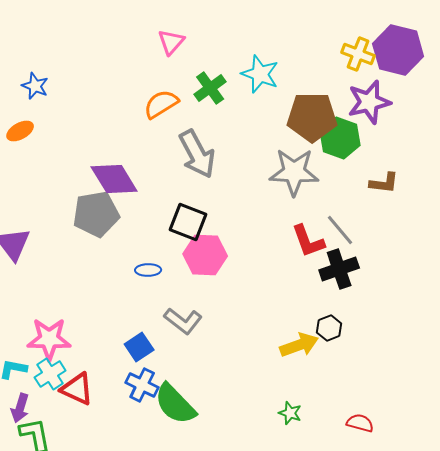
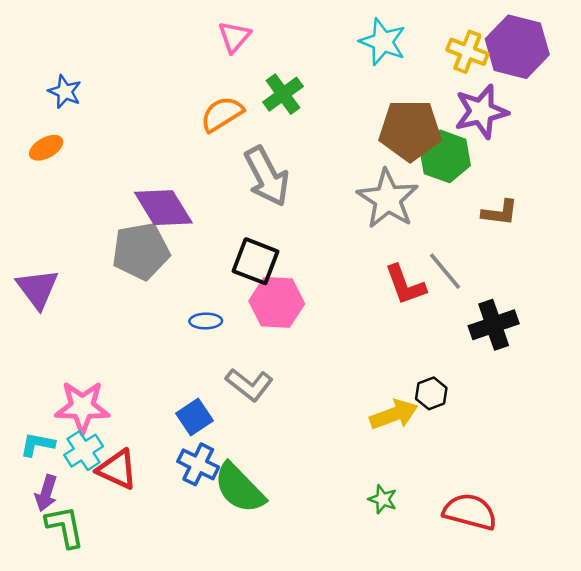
cyan star: (260, 74) -> (383, 42), moved
gray star: (294, 172) -> (388, 199), turned 30
black cross: (339, 269) -> (494, 325), moved
red semicircle: (360, 423) -> (470, 512), size x1.6

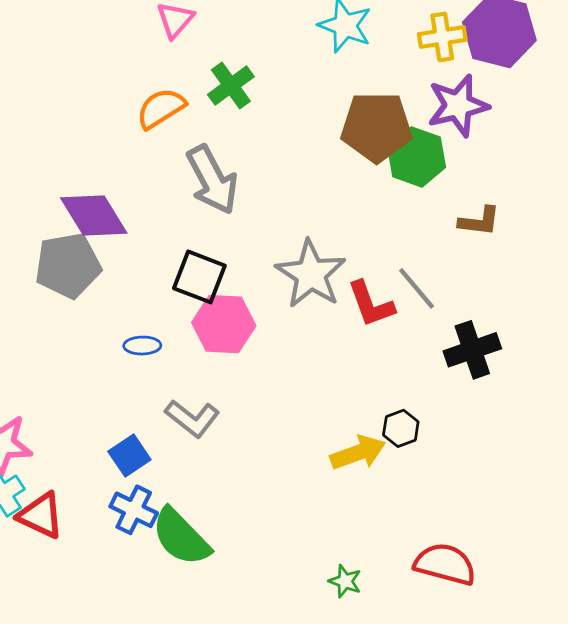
yellow cross: (467, 52) -> (442, 37), turned -30
gray star: (388, 199) -> (311, 274), moved
green star: (383, 499) -> (345, 581), moved

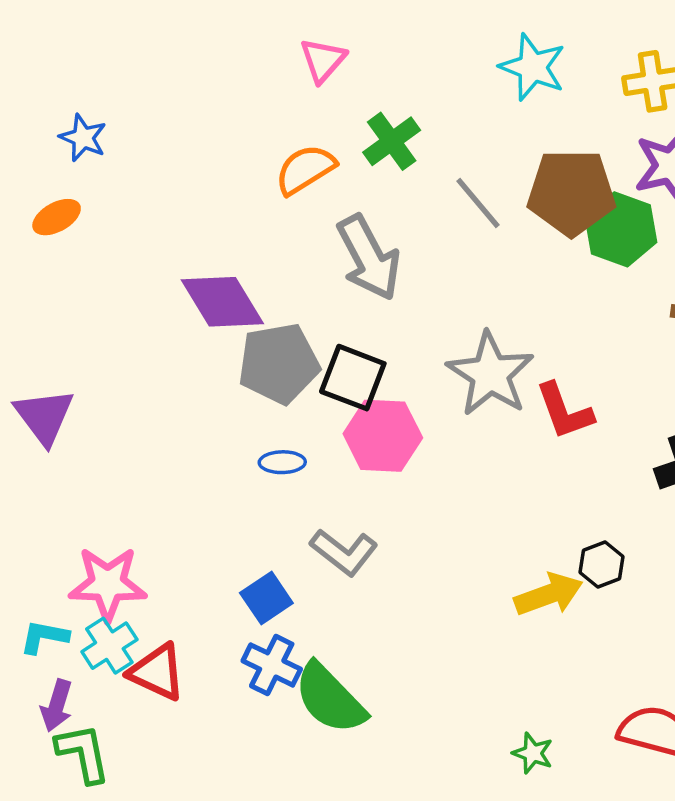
gray pentagon: (68, 266) -> (279, 363), moved
gray line: (417, 288) -> (478, 203), moved

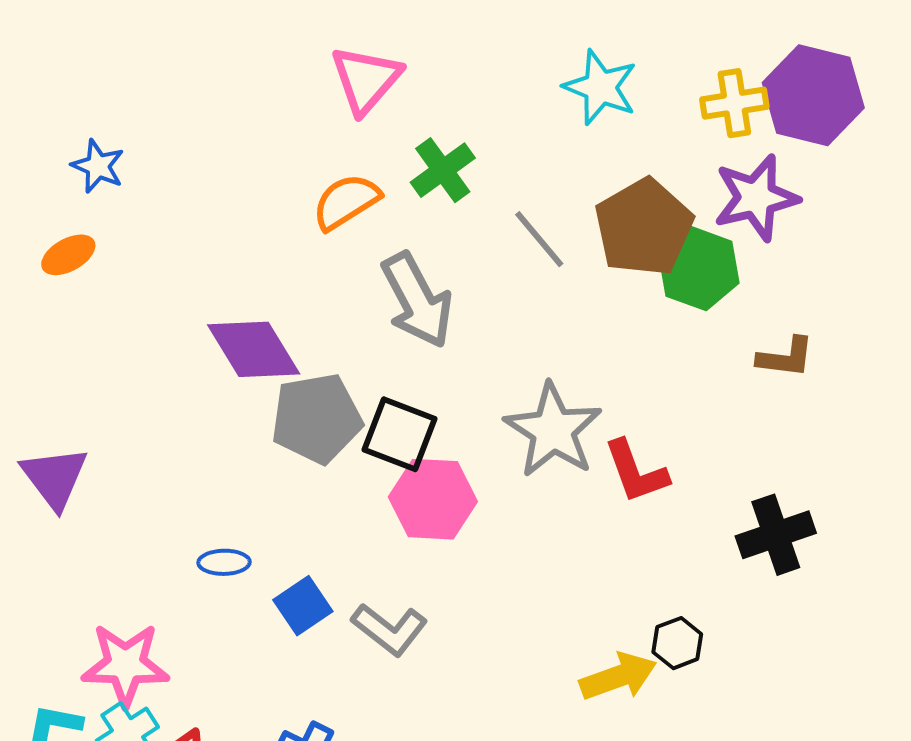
pink triangle: (323, 60) -> (366, 79), size x1.4
brown pentagon: (571, 192) -> (644, 227), turned -30
blue ellipse: (282, 462) -> (224, 562), moved
blue square: (266, 598) -> (303, 606), moved

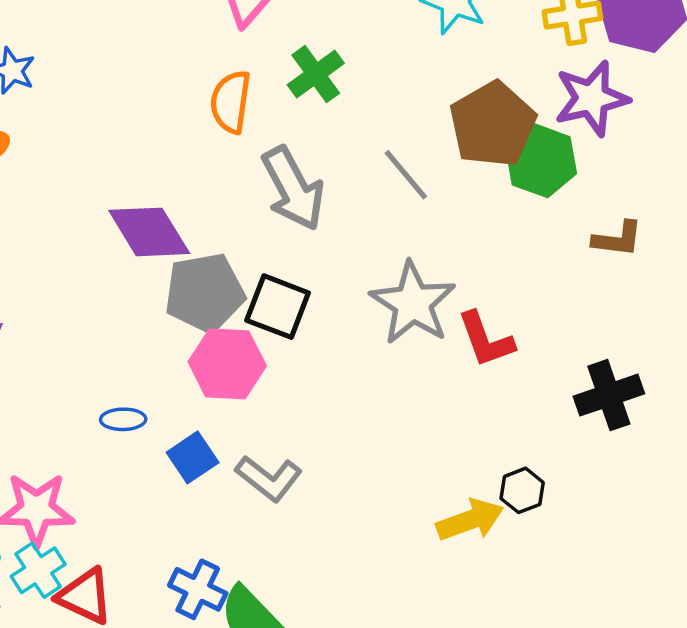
orange semicircle: (346, 202) -> (231, 102), turned -50
gray line: (539, 239) -> (406, 175), moved
pink hexagon: (433, 499) -> (227, 364), moved

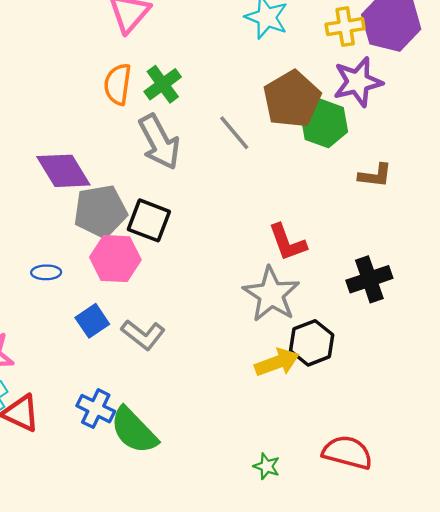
green cross: (316, 74) -> (163, 84), moved
gray star: (413, 303) -> (271, 294), moved
blue ellipse: (123, 419) -> (46, 272), moved
black hexagon: (522, 490) -> (312, 343), size x1.5

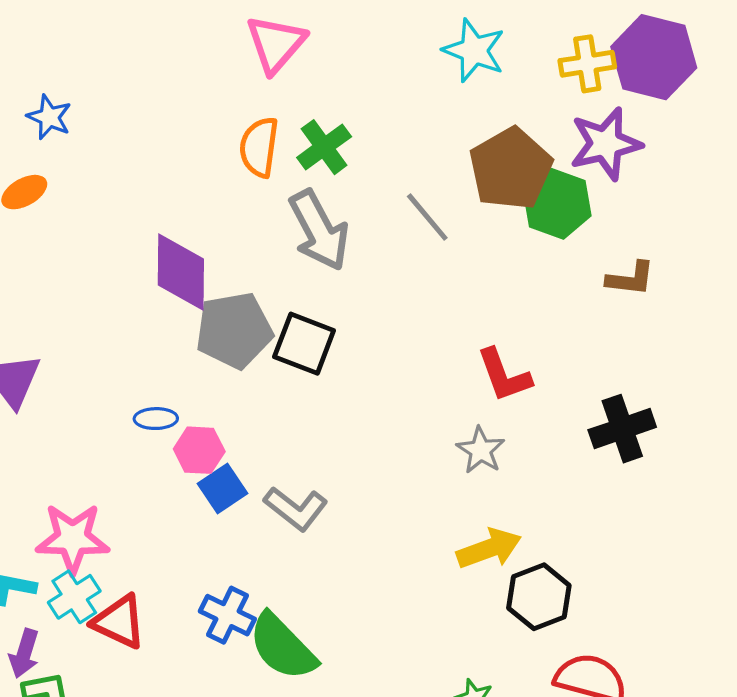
purple diamond: (63, 171) -> (181, 272), turned 32
pink hexagon: (115, 259) -> (199, 450), moved, size x0.7
gray star: (271, 294) -> (481, 450), size x0.6
black hexagon: (312, 343) -> (539, 597), moved

